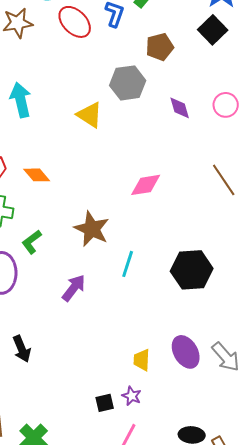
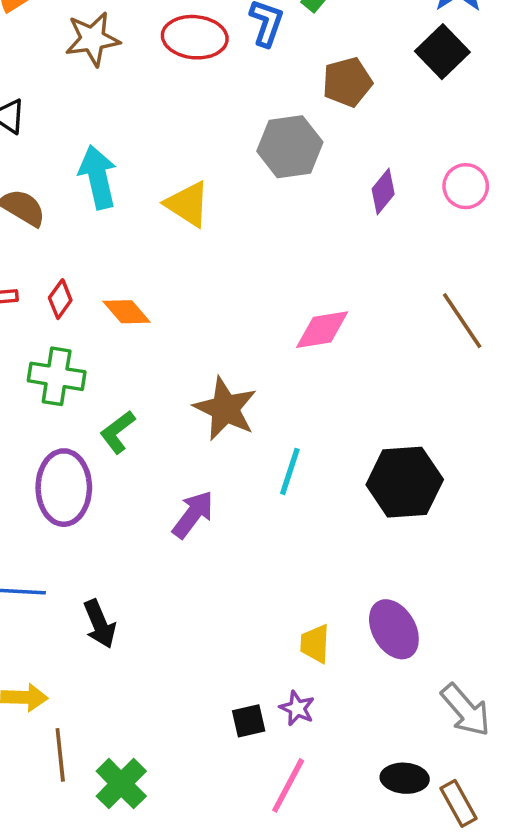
red ellipse: (75, 22) -> (195, 37), turned -40
purple diamond: (180, 108) -> (383, 192), turned 55
yellow triangle: (90, 115) -> (188, 204), moved
gray arrow: (226, 357) -> (466, 710), moved

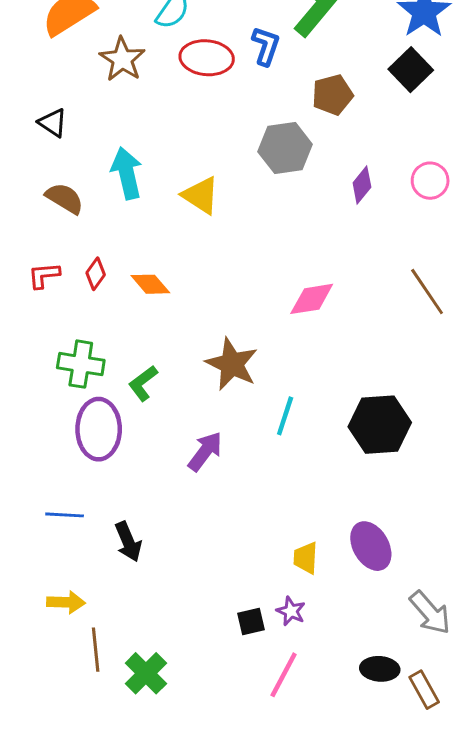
brown star: (92, 39) -> (122, 59), turned -30
green cross: (57, 376) -> (81, 364), moved

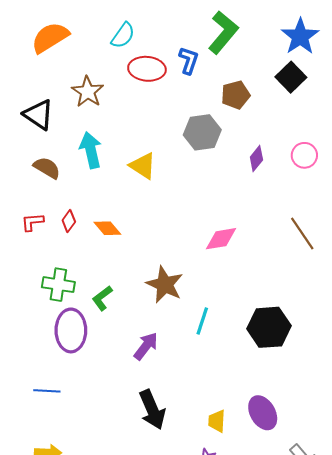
brown star: (122, 59) -> (88, 92), moved
black triangle: (53, 123) -> (39, 115), size x1.5
black arrow: (128, 542) -> (152, 410), moved, size x1.4

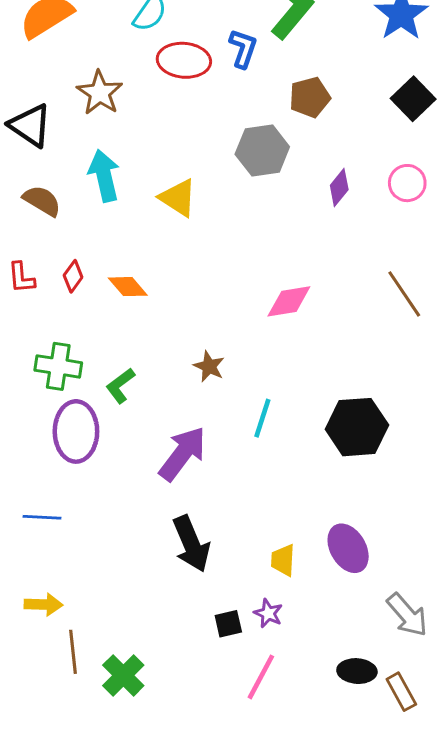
black square: (291, 77) -> (413, 99), moved
red L-shape: (32, 222) -> (21, 278), turned -90
brown star: (165, 285) -> (209, 366), size x0.6
purple arrow: (146, 346) -> (182, 454), size x1.4

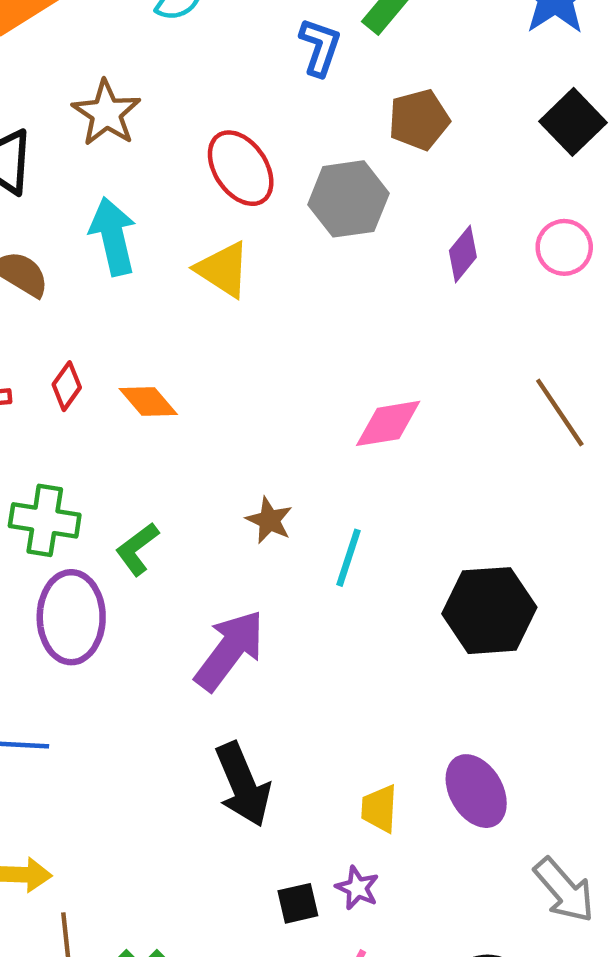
red ellipse: (184, 60) -> (241, 168), moved, turned 51
cyan line: (262, 418) -> (348, 558), moved

